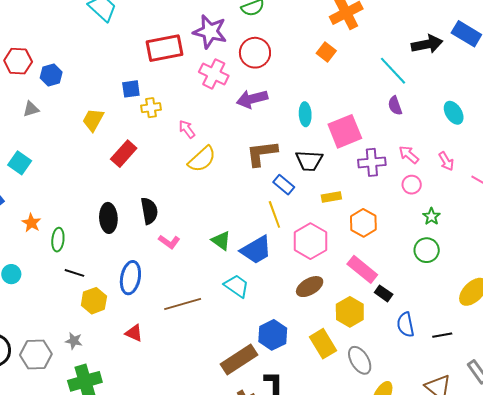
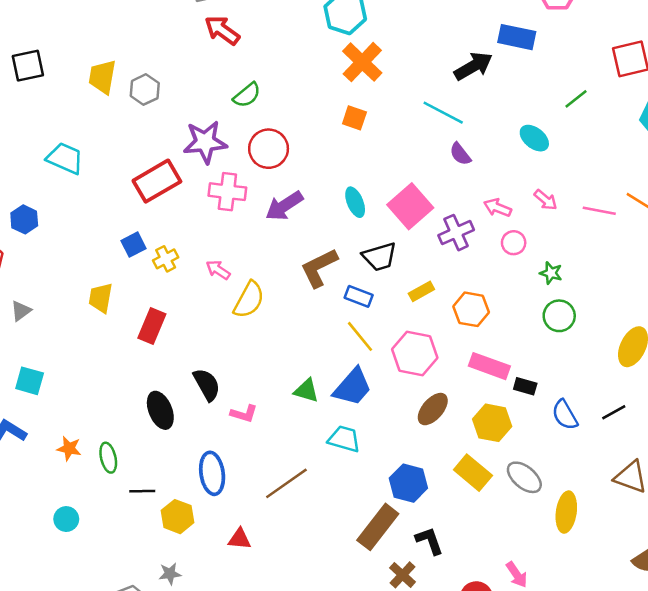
blue hexagon: (51, 75) -> (24, 219), moved

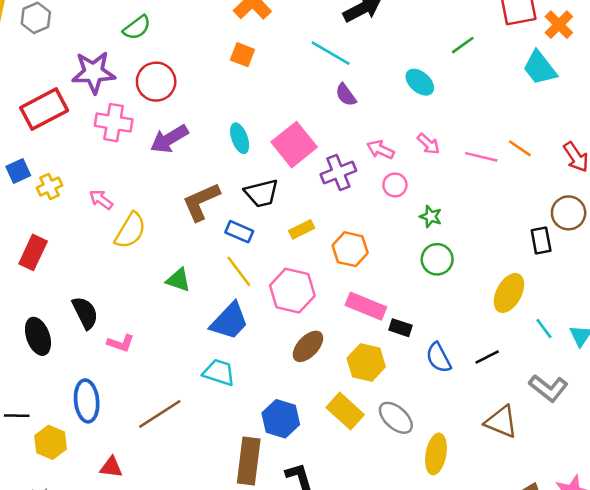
green triangle: (306, 391) -> (178, 280), moved
brown rectangle: (378, 527) -> (249, 461), turned -33

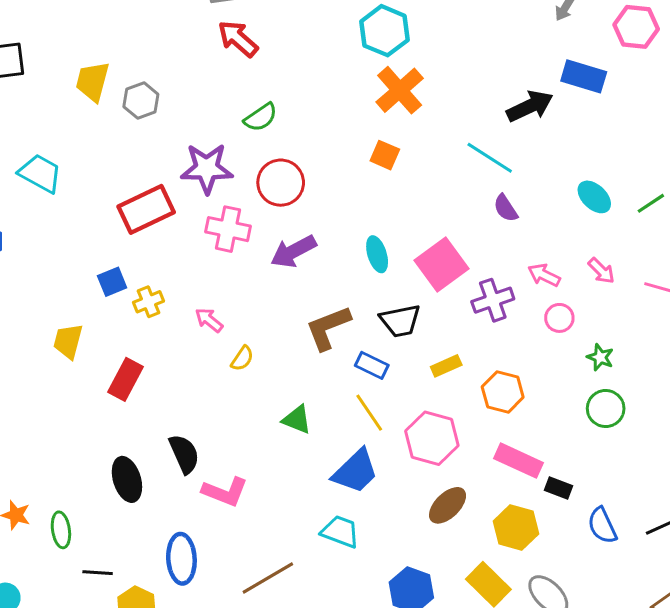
green line: (463, 45) -> (651, 203), moved
yellow semicircle: (130, 231) -> (242, 358), size x0.6
pink L-shape: (121, 343) -> (225, 492), size x1.4

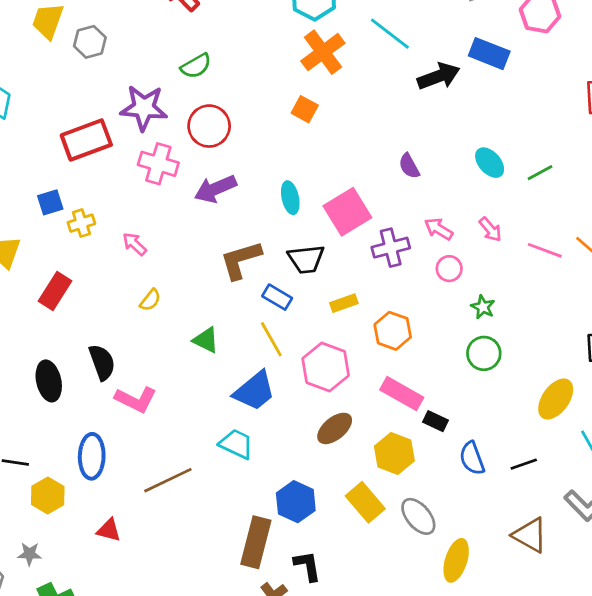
cyan line: (490, 158) -> (390, 34), moved
yellow semicircle: (242, 358) -> (150, 300), moved

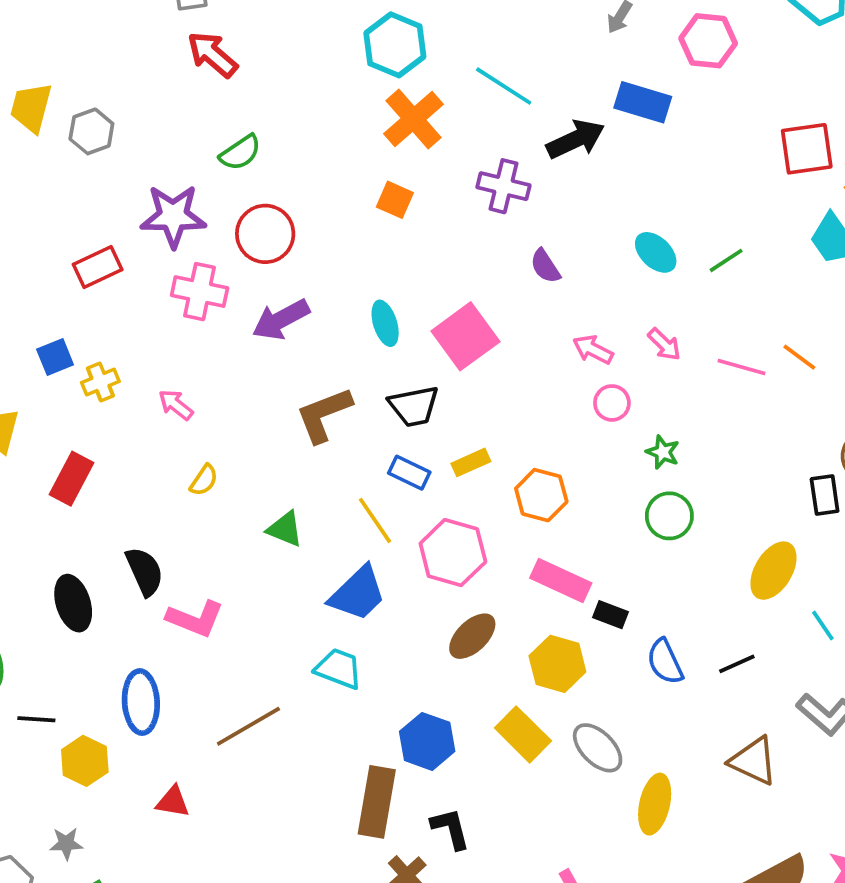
red rectangle: (86, 140) -> (98, 267), size x0.7
purple cross: (391, 248) -> (503, 186), moved, turned 33
blue rectangle: (277, 297) -> (409, 473), moved

